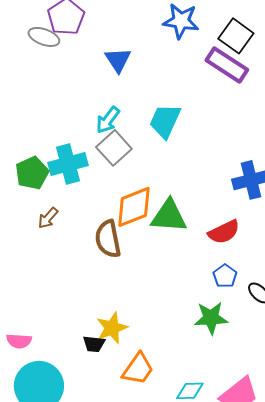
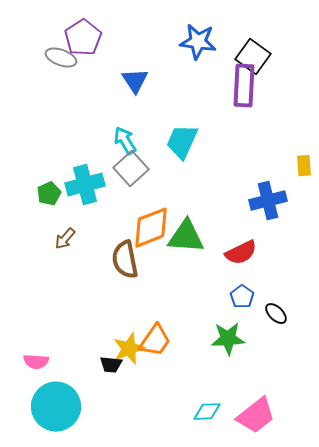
purple rectangle: (227, 65) -> (244, 86), turned 60
cyan arrow: (108, 120) -> (125, 141), turned 112
green pentagon: (32, 173) -> (49, 194), size x0.7
orange trapezoid: (138, 369) -> (155, 341), moved

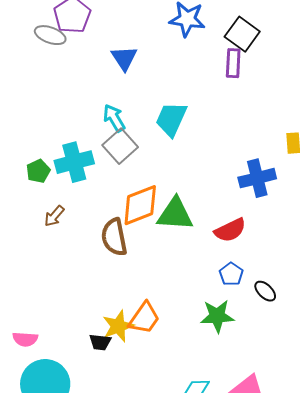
purple rectangle: (244, 86) -> (233, 63), size x0.7

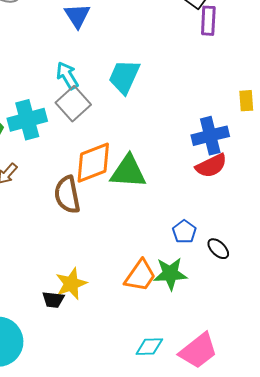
purple rectangle: (233, 63) -> (208, 21), moved
red semicircle: (230, 230) -> (211, 166), moved
orange trapezoid: (144, 318) -> (140, 276), moved

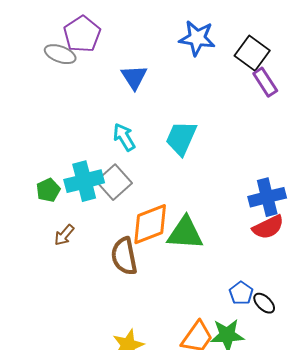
purple rectangle: (208, 21) -> (265, 82), turned -36
gray square: (73, 104) -> (114, 182), moved
black ellipse: (218, 249) -> (264, 303), moved

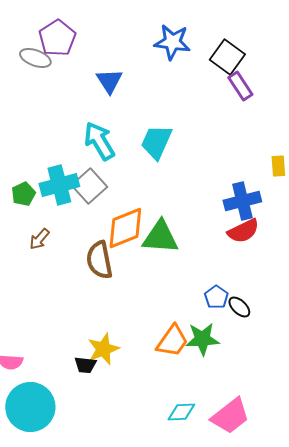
cyan arrow: (124, 137) -> (99, 141), size x1.4

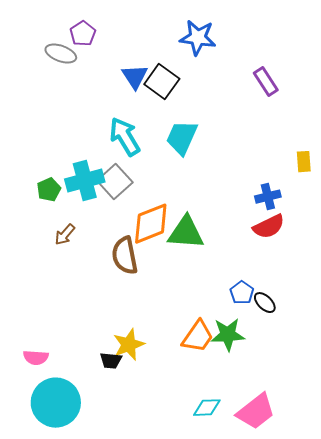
purple pentagon: (57, 38) -> (83, 34), size x0.7
black square: (227, 57) -> (162, 82), moved
blue cross: (242, 201) -> (268, 197), size x0.7

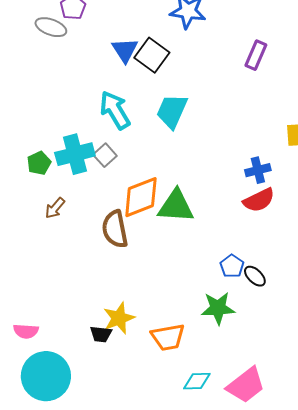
purple rectangle: (266, 82) -> (256, 55), turned 56
gray square: (115, 182) -> (105, 155), size x0.7
orange trapezoid: (198, 337) -> (168, 337), moved, turned 45

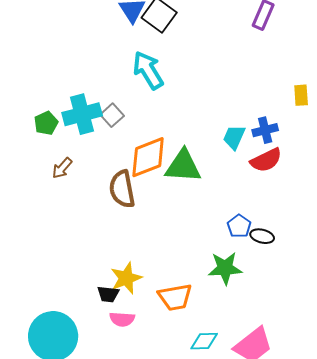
cyan arrow: (115, 110) -> (148, 70), moved
cyan trapezoid: (172, 111) -> (234, 137), moved, size x0.7
black ellipse: (255, 276) -> (262, 236), turned -30
pink semicircle: (26, 331) -> (122, 319), moved

